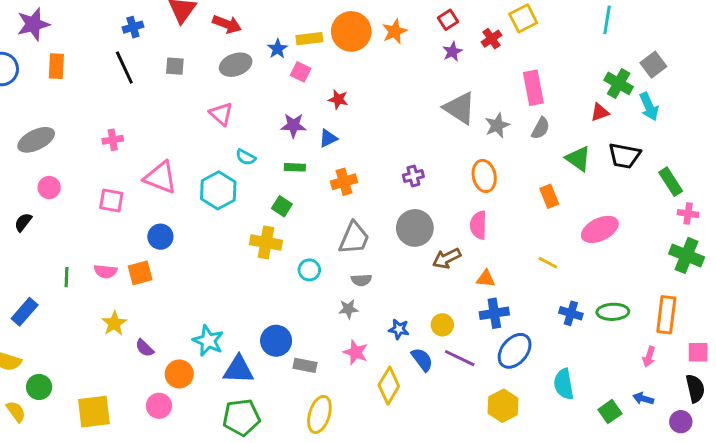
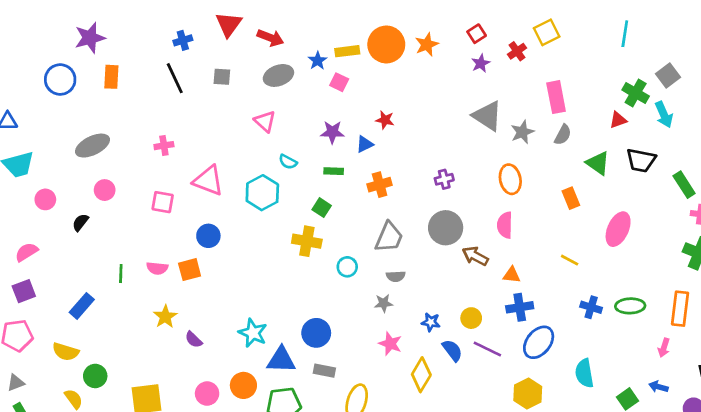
red star: (338, 99) -> (385, 120), moved
pink ellipse: (600, 229) -> (618, 229), turned -40
brown arrow: (447, 258) -> (475, 256), turned 55
gray rectangle: (305, 365) -> (324, 371), moved
orange circle: (179, 374) -> (243, 385), moved

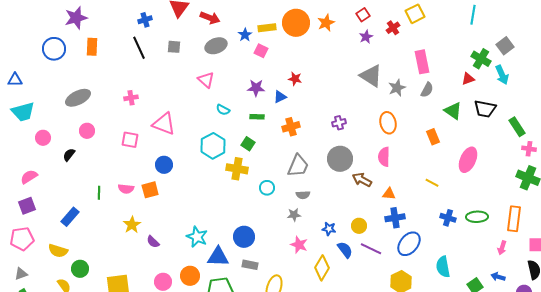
cyan hexagon: (262, 193) -> (213, 146), moved

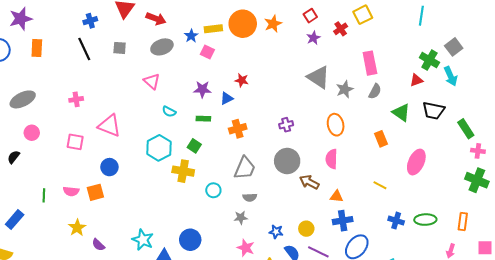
orange rectangle: (514, 219) -> (463, 222), size x0.7

